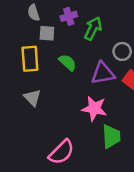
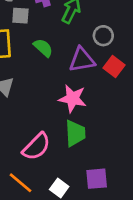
green trapezoid: (111, 136) -> (75, 133), moved

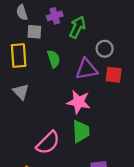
green semicircle: (43, 48) -> (54, 59), turned 30
red square: (114, 66) -> (114, 75), turned -30

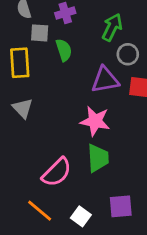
green arrow: (77, 27) -> (112, 27), moved
green semicircle: (54, 59) -> (64, 50), moved

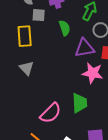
green semicircle: (64, 50) -> (65, 28), moved
pink star: (95, 121) -> (93, 73), moved

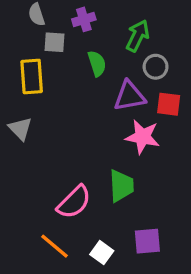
gray triangle: (27, 68) -> (20, 129), moved

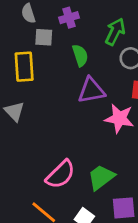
purple triangle: (129, 96) -> (91, 90), moved
green trapezoid: (121, 186) -> (101, 177), moved, turned -124

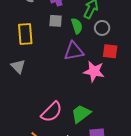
gray square: (44, 37) -> (56, 21), moved
green semicircle: (80, 55) -> (77, 26), moved

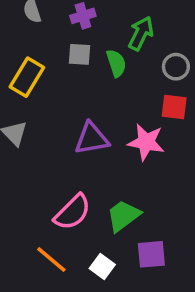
gray circle: (102, 28) -> (176, 67), moved
yellow rectangle: (25, 34) -> (27, 77), turned 35
purple triangle: (74, 51) -> (92, 139), moved

